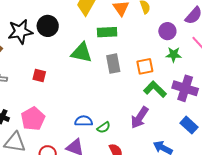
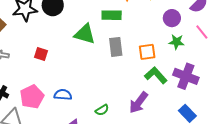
blue semicircle: (84, 121) -> (63, 95), moved

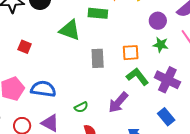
gray rectangle: (116, 47) -> (98, 58), moved
blue semicircle: (63, 95) -> (43, 89), size x1.4

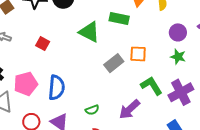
orange square: (131, 53) -> (138, 54), moved
gray rectangle: (98, 58) -> (114, 63), turned 48
purple cross: (167, 80) -> (181, 92), turned 30
blue semicircle: (43, 89) -> (57, 88), turned 80

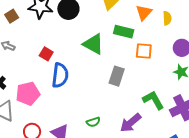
orange square: (138, 54) -> (144, 51), moved
gray rectangle: (114, 63) -> (117, 76), turned -36
blue semicircle: (57, 88) -> (60, 75), moved

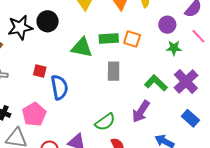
green rectangle: (124, 32) -> (109, 38), moved
orange square: (144, 51) -> (132, 39), turned 30
green semicircle: (93, 122) -> (105, 122), size x1.5

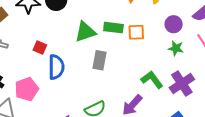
orange square: (132, 39) -> (136, 32), turned -30
green triangle: (82, 48) -> (85, 32), turned -40
gray rectangle: (114, 71) -> (100, 60), moved

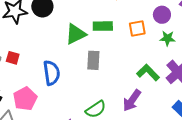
orange square: (136, 32) -> (137, 28), moved
red square: (40, 48) -> (13, 58), moved

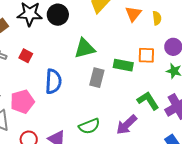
green rectangle: (103, 26) -> (123, 65), moved
red square: (13, 58) -> (26, 56), moved

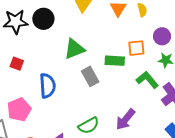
gray rectangle: (97, 78) -> (90, 76), turned -36
green L-shape: (148, 101) -> (147, 80), moved

